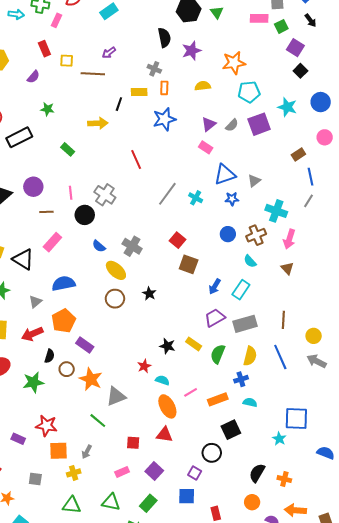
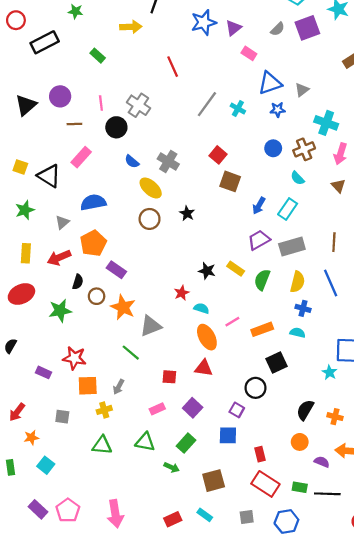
purple triangle: (209, 124) -> (233, 28), moved
blue cross: (241, 379) -> (303, 308), moved, turned 32

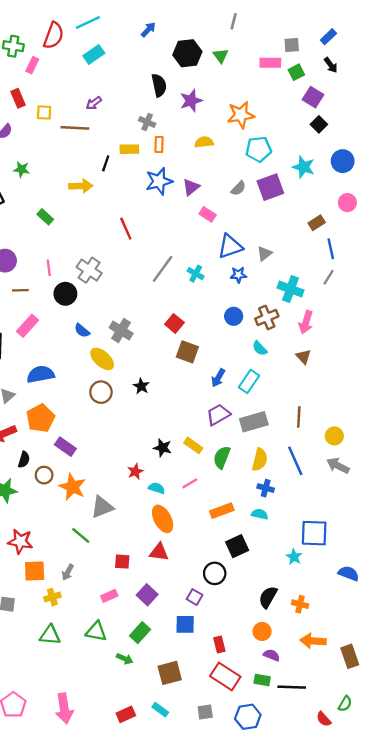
pink line: (232, 322) -> (190, 483), moved
purple semicircle: (322, 462) -> (272, 655), moved

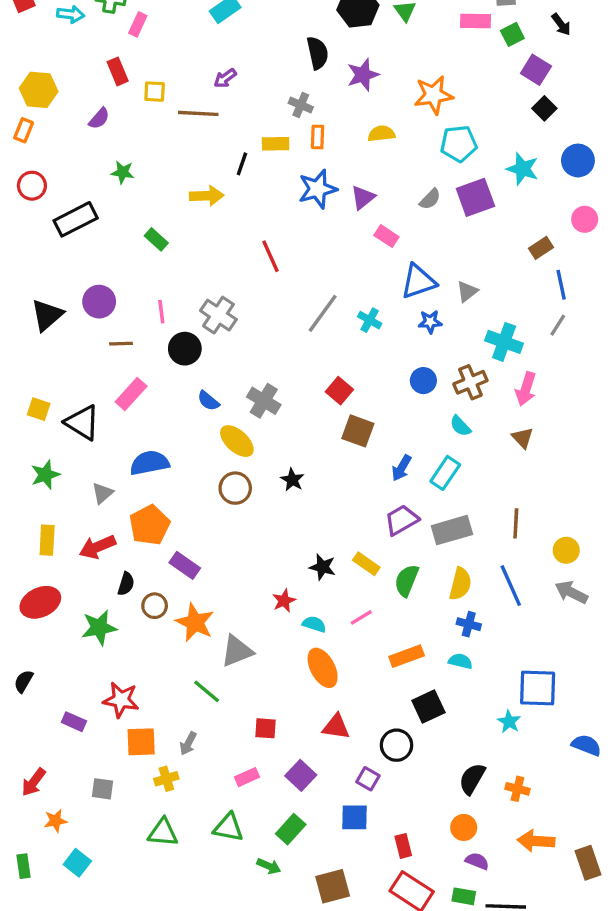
red triangle: (159, 552) -> (336, 727), moved

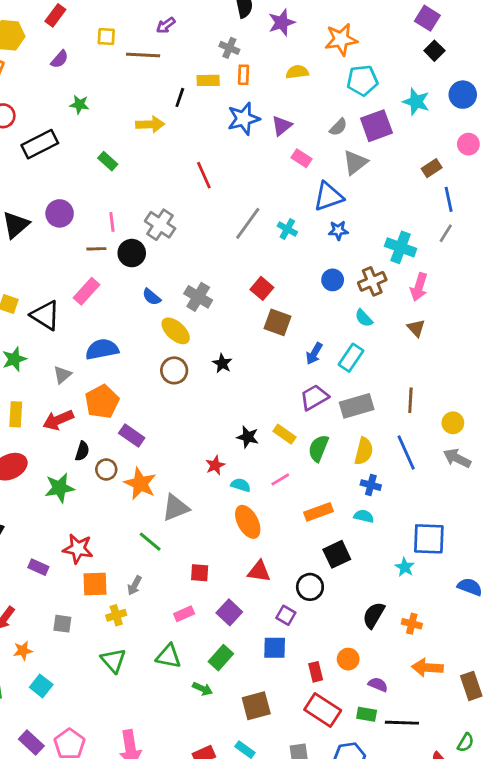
red rectangle: (118, 71) -> (55, 15), moved, turned 60
gray triangle: (467, 292) -> (355, 162), moved, size x1.4
brown line: (121, 344) -> (96, 249), moved
orange circle: (464, 827) -> (348, 659), moved
green triangle: (163, 833) -> (113, 660), turned 44

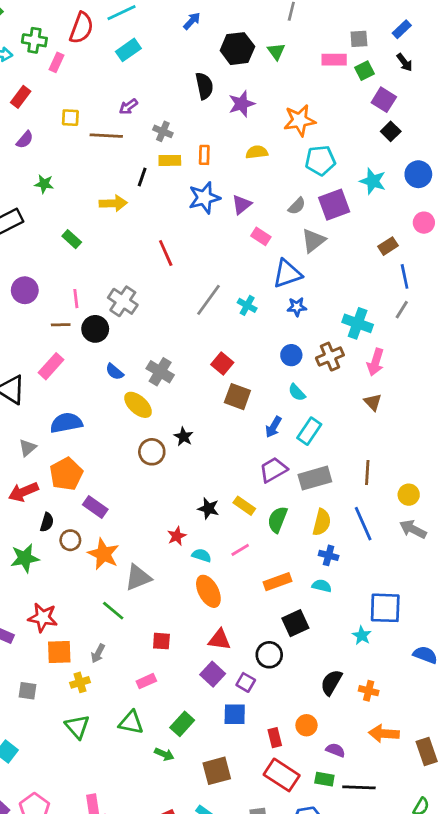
gray cross: (229, 48) -> (163, 131), moved
cyan semicircle: (364, 318) -> (297, 392), moved
brown circle: (174, 370) -> (152, 452), moved
purple square: (229, 612) -> (213, 674), moved

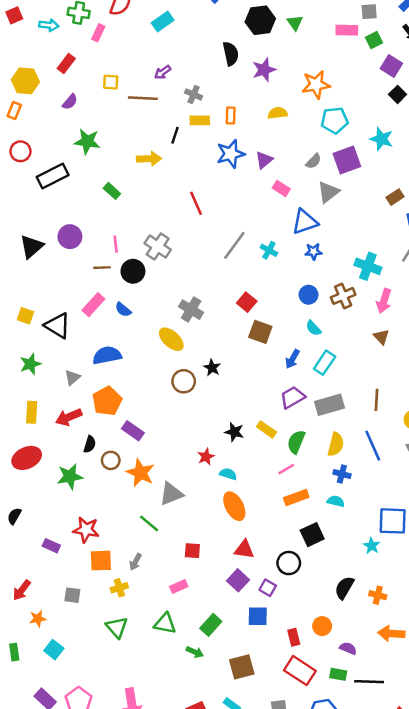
green star: (44, 184) -> (87, 141), size x1.5
blue semicircle: (115, 372) -> (123, 310), moved
pink line: (240, 550) -> (286, 469), moved

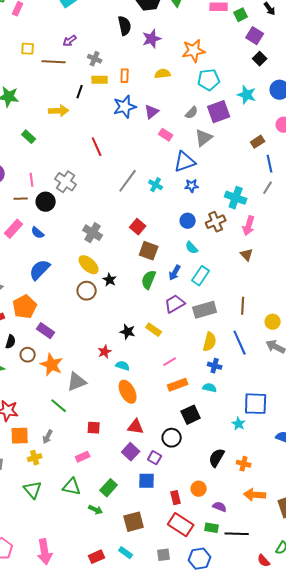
yellow ellipse: (171, 339) -> (89, 265), moved
blue semicircle: (107, 355) -> (40, 270), moved, turned -35
green semicircle: (296, 442) -> (149, 280), moved

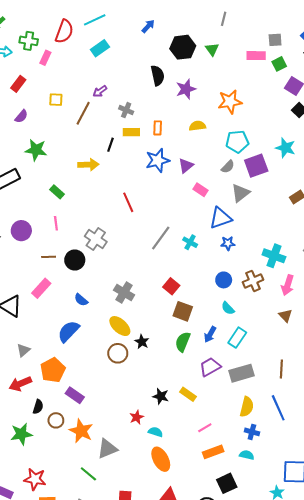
brown line: (54, 62) -> (83, 113), turned -65
cyan pentagon: (209, 80) -> (237, 142), moved
pink line: (32, 180) -> (56, 223), moved
blue semicircle: (38, 233) -> (81, 300), moved

